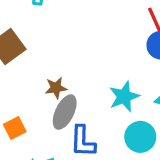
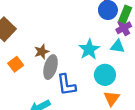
orange square: (15, 128) -> (16, 64), moved

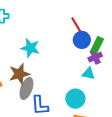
cyan star: (89, 49) -> (30, 48), moved, turned -30
brown star: (42, 52) -> (19, 74), size x1.5

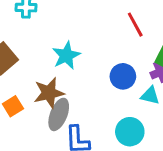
blue circle: (82, 40) -> (123, 76), moved
cyan star: (30, 48) -> (66, 55), turned 30

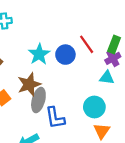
red line: (135, 25) -> (87, 44), moved
blue circle: (123, 76) -> (65, 55), moved

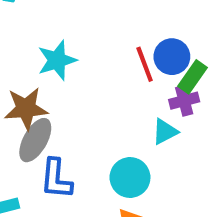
blue circle: (65, 55) -> (172, 57), moved
cyan triangle: (107, 78) -> (165, 132), turned -49

